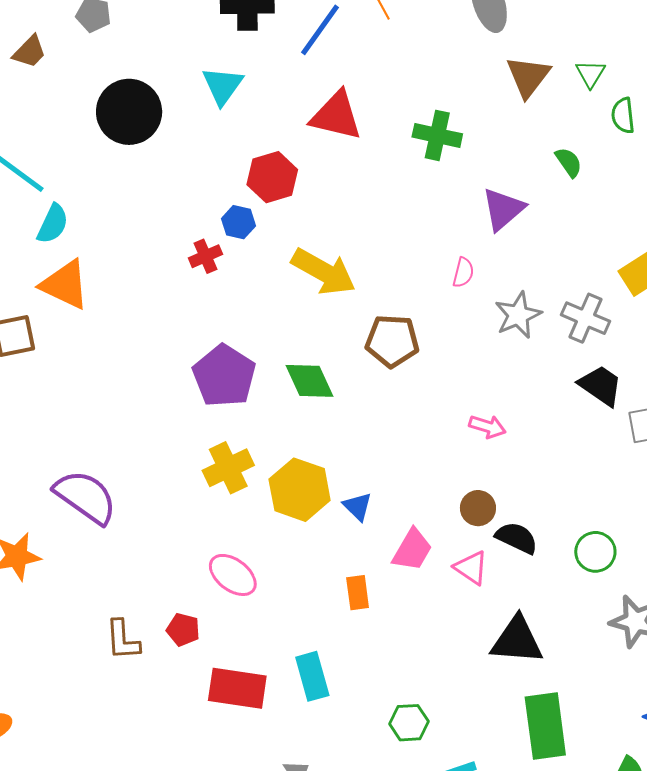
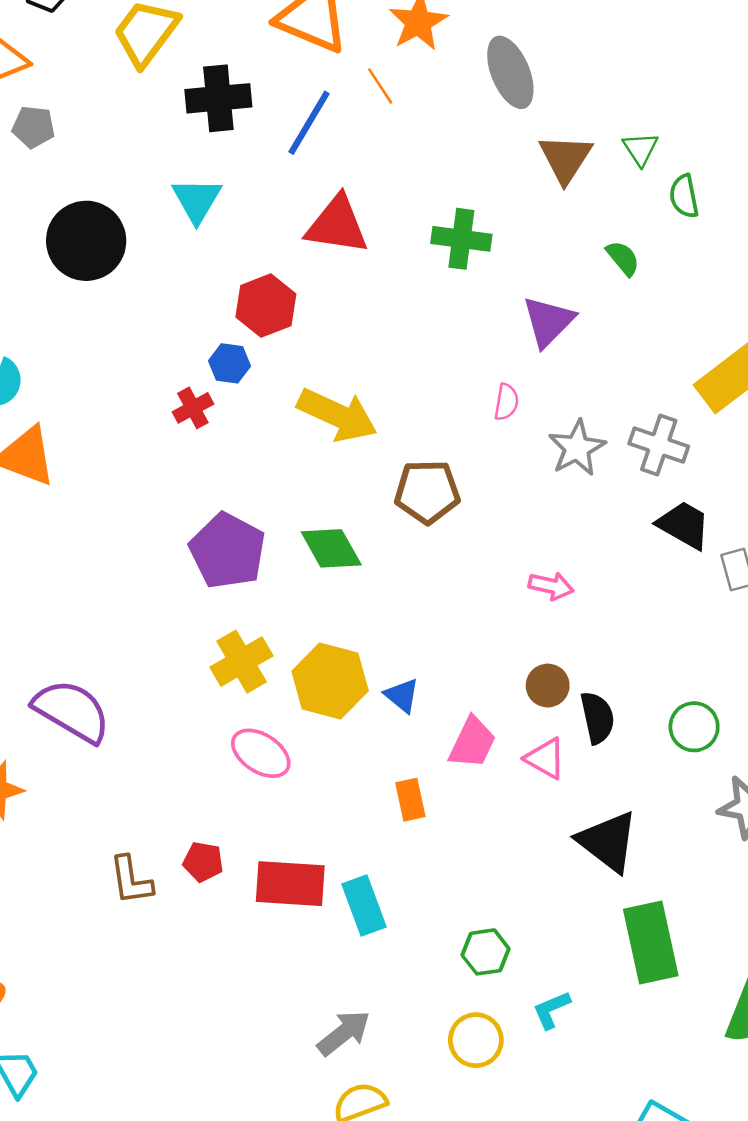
black semicircle: (517, 538) -> (597, 718), turned 57
pink ellipse: (233, 575) -> (261, 753), moved
black triangle: (517, 640) -> (608, 841), turned 38
red rectangle: (237, 688) -> (290, 884), moved

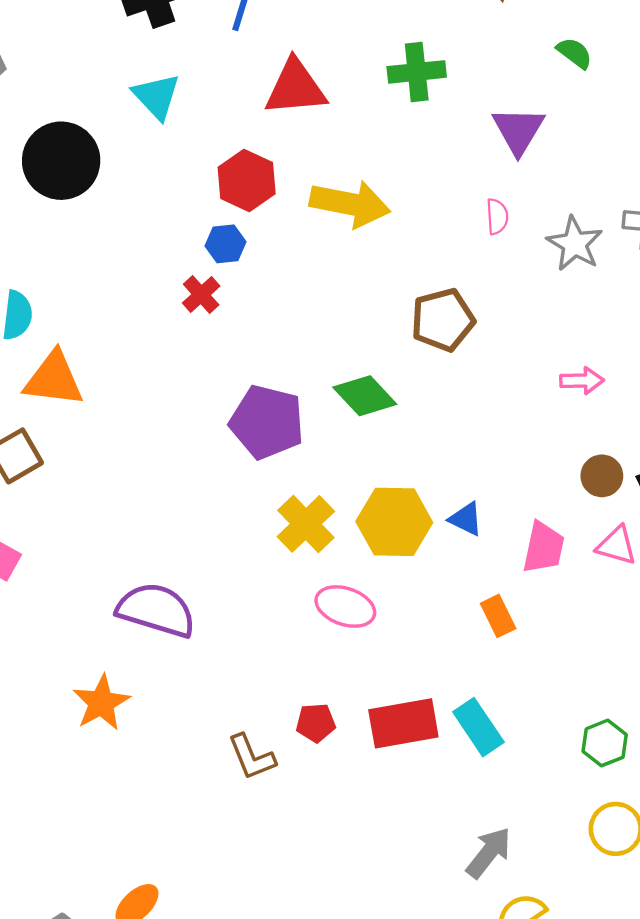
yellow arrow: (337, 415) -> (350, 204), moved

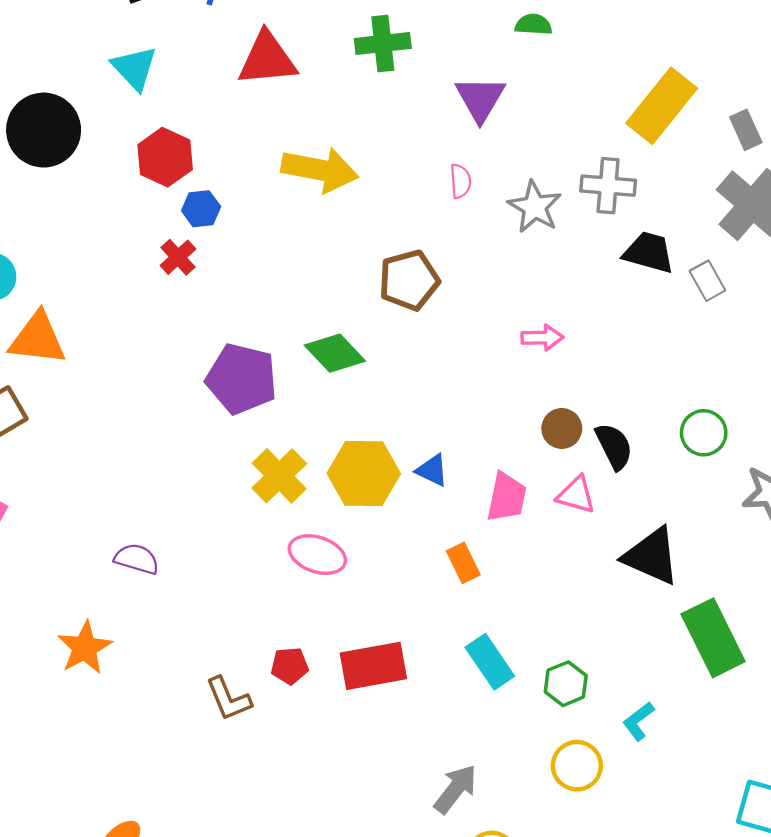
green semicircle: (574, 53) -> (534, 25), turned -33
red hexagon: (247, 181) -> (165, 157), moved
purple semicircle: (156, 610) -> (137, 559), size x0.6
cyan rectangle: (478, 727) -> (490, 662), moved

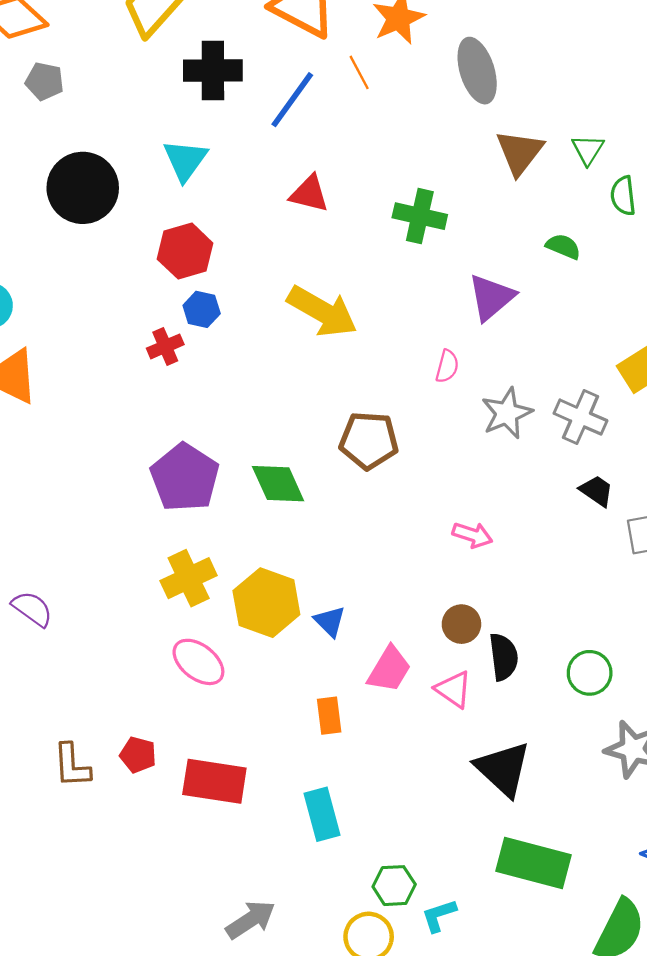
red triangle: (267, 59) -> (309, 194), size x0.7
black trapezoid: (649, 252) -> (597, 491), size x0.7
green rectangle: (713, 638) -> (533, 863), turned -68
green hexagon: (566, 684) -> (394, 886), moved

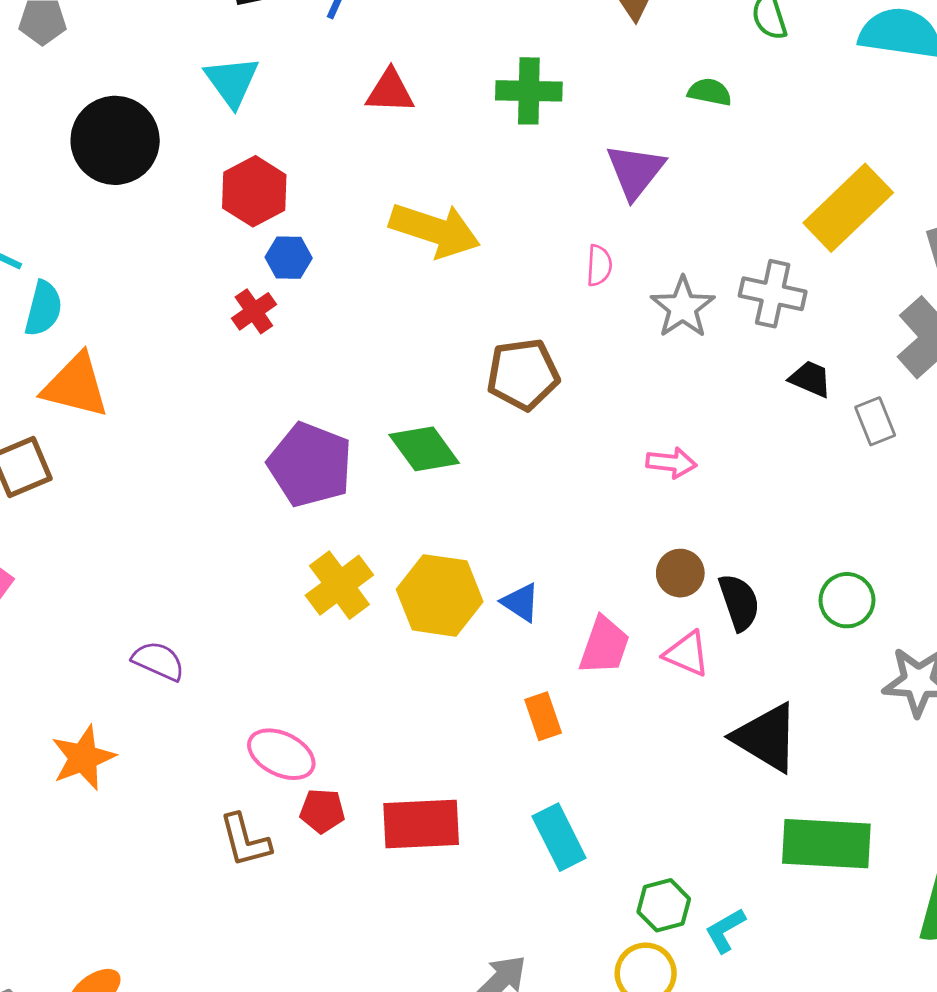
pink ellipse: (198, 662) -> (281, 754), moved

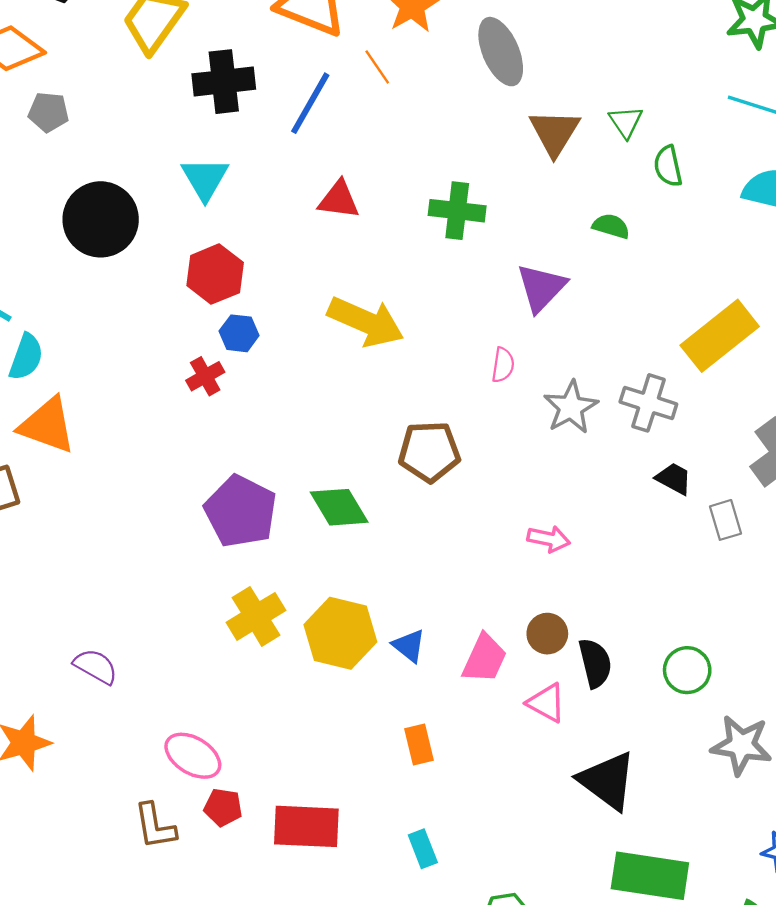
pink trapezoid: (604, 646) -> (484, 659), moved
cyan rectangle: (559, 837) -> (423, 849), size x0.7

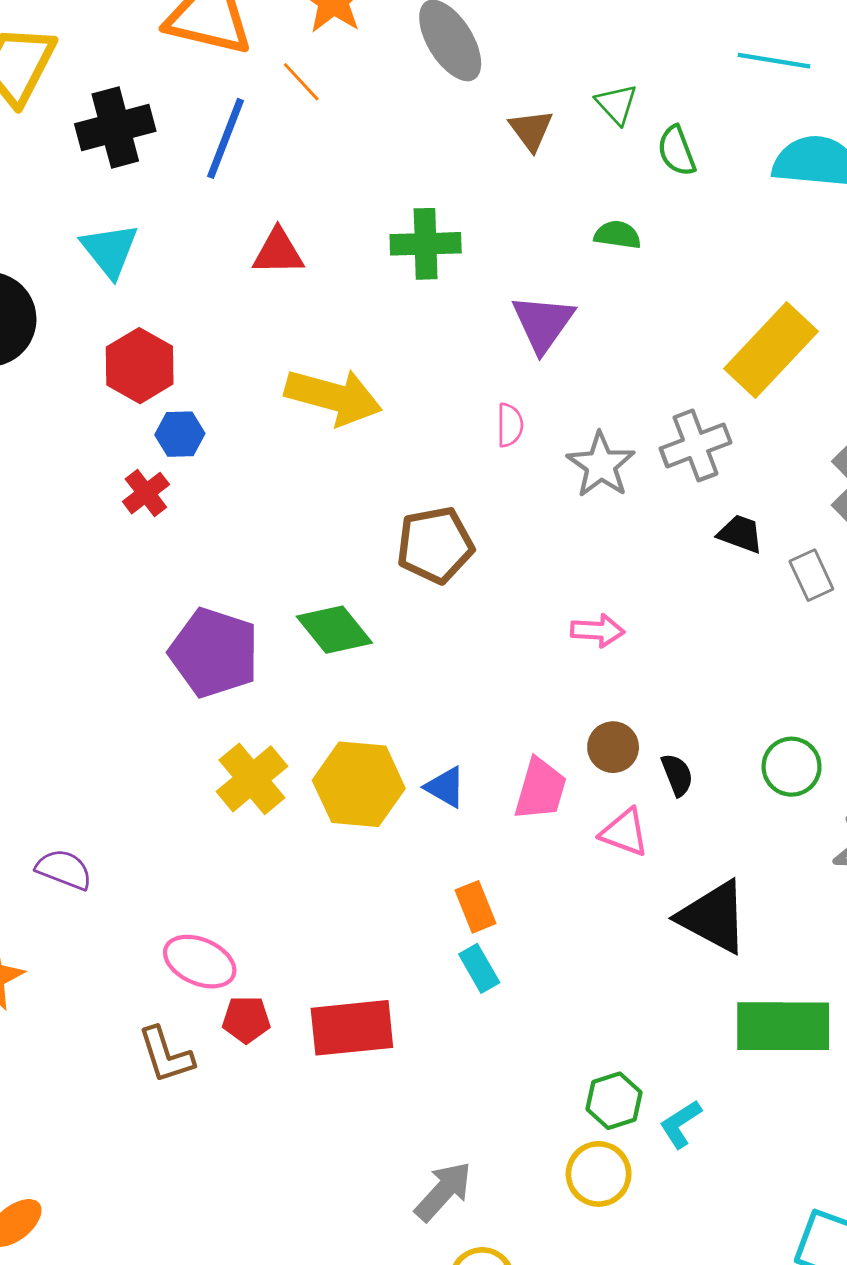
brown triangle: (555, 132) -> (531, 130), size x0.7
gray cross: (648, 403) -> (696, 445), turned -30
black semicircle: (595, 663) -> (677, 775), size x0.7
cyan rectangle: (423, 849) -> (479, 968), moved

